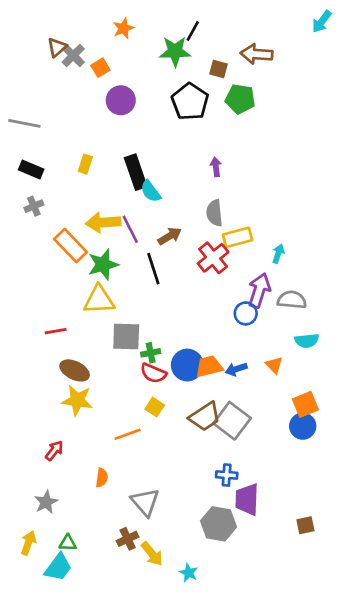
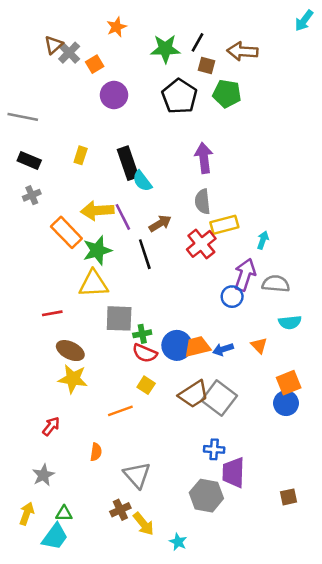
black line: (193, 31) -> (197, 42), moved
purple arrow: (216, 167) -> (204, 158), size x1.6

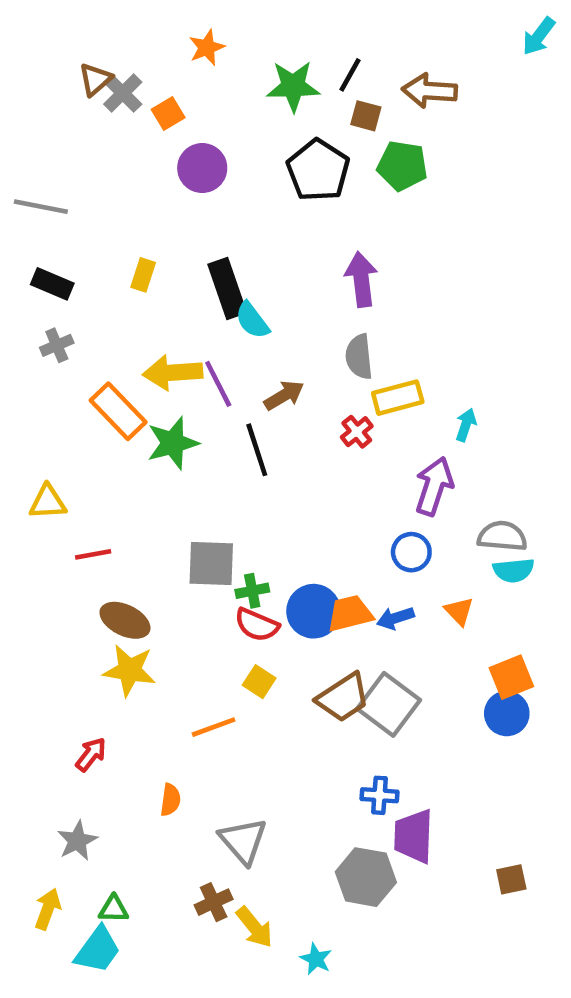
red cross: (201, 244) -> (357, 432), size x0.6
yellow triangle: (93, 284) -> (48, 502), moved, size x0.7
gray semicircle: (276, 284) -> (502, 536), moved
blue circle: (232, 297) -> (411, 552), moved

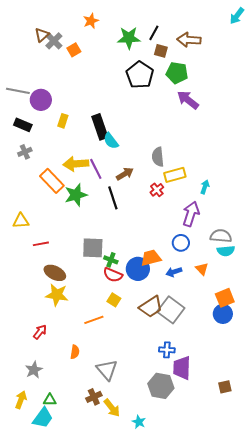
purple circle: (202, 168) -> (41, 100), moved
purple arrow: (361, 279) -> (188, 100), moved, turned -45
green cross: (252, 591) -> (111, 260), turned 32
orange trapezoid: (350, 613) -> (151, 258), moved

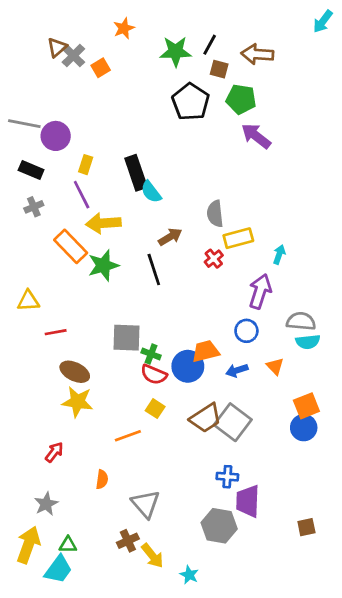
purple line: (96, 169) -> (82, 195), moved
yellow arrow: (21, 400) -> (28, 545), size x1.5

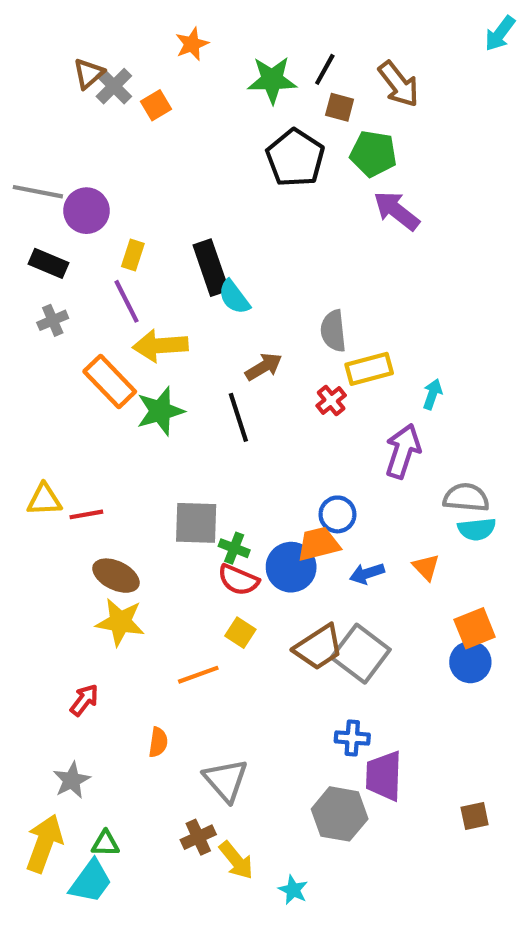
brown arrow: (257, 54) -> (399, 84), turned -132
yellow triangle: (28, 301) -> (44, 500), moved
blue circle: (246, 331) -> (337, 514), moved

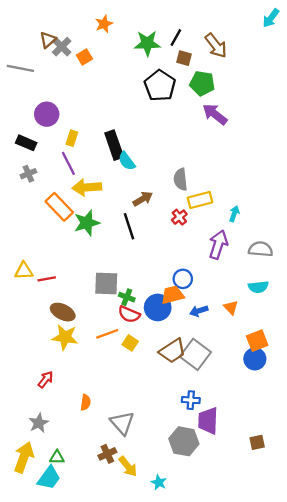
gray line: (38, 192) -> (20, 68), moved
gray semicircle: (466, 498) -> (261, 249), moved
orange line: (198, 675) -> (107, 334), moved

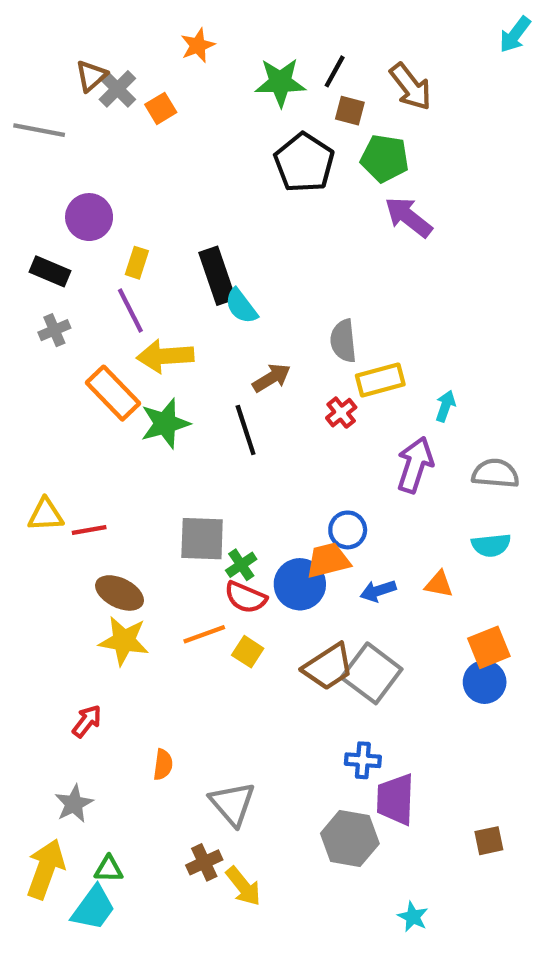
green cross: (127, 297) -> (241, 565), turned 35
orange triangle: (231, 307) -> (439, 584), turned -35
cyan star: (159, 482) -> (413, 917), moved

